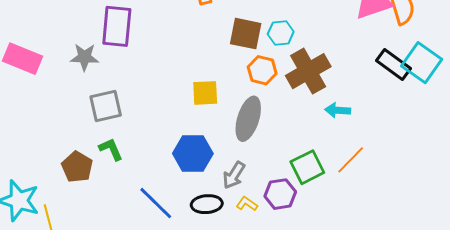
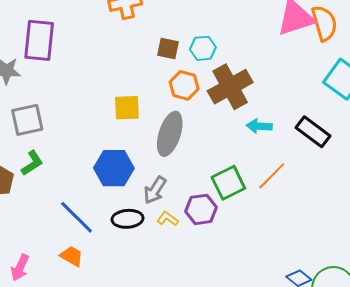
brown square: (246, 34) -> (168, 49), size x0.7
black rectangle: (394, 65) -> (313, 132), moved
green L-shape: (111, 149) -> (32, 163), turned 80

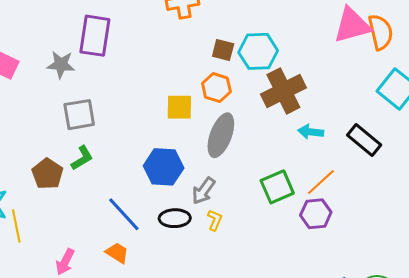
cyan hexagon: (203, 48) -> (258, 51), size x1.5
orange hexagon: (184, 85) -> (216, 88), moved
purple hexagon: (201, 209) -> (316, 214), moved
yellow L-shape: (168, 219) -> (215, 220), turned 75

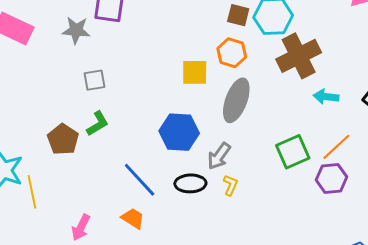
gray square: (79, 115) -> (95, 80), size x0.7

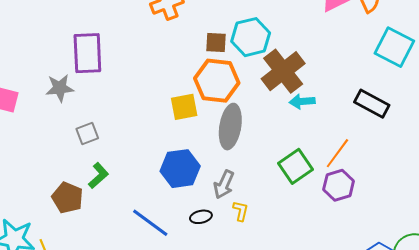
orange hexagon: (232, 53) -> (217, 81), size x1.5
cyan arrow: (326, 97) -> (302, 101), moved
black ellipse: (190, 183) -> (201, 217), size x0.7

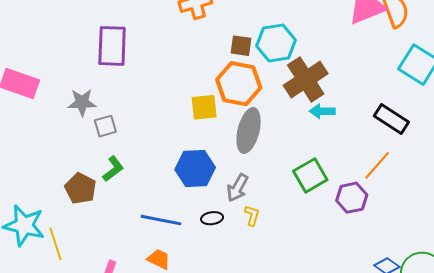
gray star: (60, 88) -> (82, 102), moved
orange line: (337, 153) -> (377, 165), moved
blue line: (150, 223) -> (161, 220), turned -30

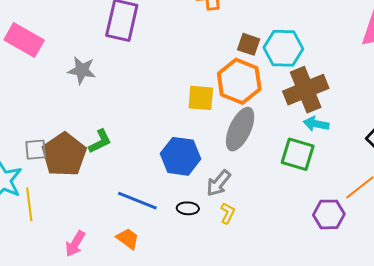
gray square: (105, 126) -> (36, 150), moved
green square: (310, 175) -> (298, 154), moved, turned 36
brown pentagon: (81, 188) -> (64, 155), size x1.4

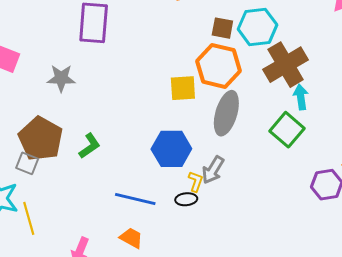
cyan arrow: (316, 124) -> (301, 97), turned 80
gray square: (36, 150) -> (27, 163), turned 35
green square: (298, 154) -> (287, 130), turned 32
brown pentagon: (64, 155) -> (41, 139), moved
yellow L-shape: (228, 213) -> (196, 181), moved

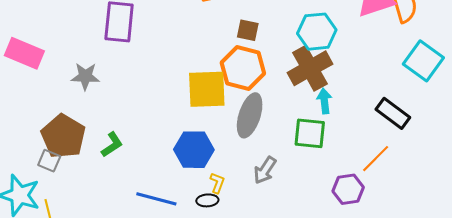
cyan hexagon: (257, 27) -> (317, 32), moved
yellow square: (183, 88) -> (207, 89), size x1.5
green square: (287, 130) -> (310, 133), turned -36
gray arrow: (213, 170) -> (265, 170), moved

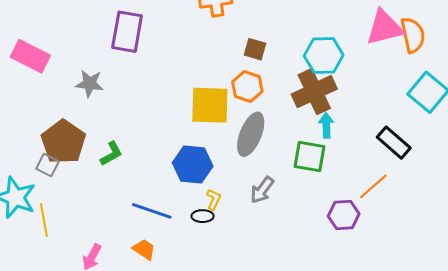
orange hexagon: (243, 68) -> (247, 87), size x0.7

